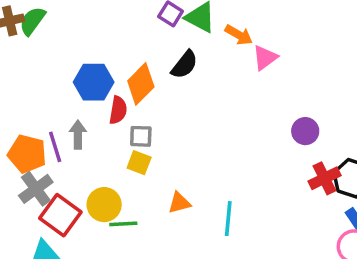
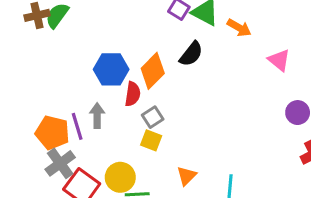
pink triangle: (265, 58) -> (279, 60), moved, turned -45
gray square: (141, 136) -> (153, 117), turned -35
orange triangle: (179, 203) -> (187, 176), turned -30

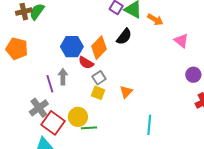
red semicircle: (133, 94) -> (86, 63), turned 112
orange pentagon: (52, 133) -> (17, 49), moved
orange triangle: (187, 176) -> (126, 92), moved

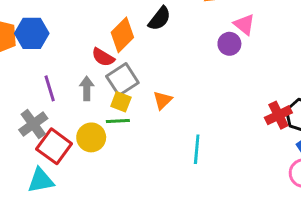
blue hexagon: (72, 47) -> (32, 33), moved
purple circle: (193, 75) -> (229, 44), moved
gray arrow: (63, 77) -> (87, 88), moved
gray square: (99, 78) -> (122, 79), size x1.5
green line: (89, 128) -> (118, 121), moved

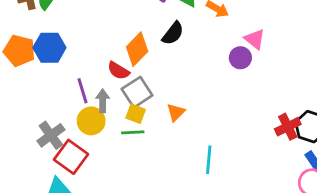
purple line: (50, 88) -> (82, 91), moved
yellow circle: (91, 137) -> (91, 121), moved

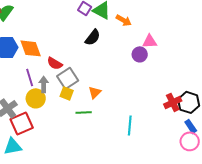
pink triangle: (255, 39) -> (150, 41), turned -42
orange diamond: (137, 49) -> (31, 48), moved, turned -65
green line: (133, 132) -> (84, 112), moved
red square: (71, 157) -> (22, 123), turned 30
cyan line: (209, 160) -> (130, 125), moved

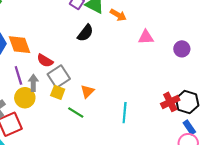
purple circle: (140, 54) -> (182, 49), moved
green line: (84, 112) -> (76, 113), turned 35
cyan line: (130, 125) -> (125, 113), moved

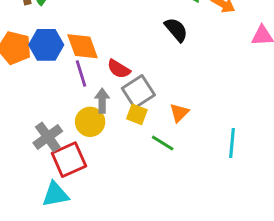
black semicircle: (85, 33) -> (176, 30), turned -78
purple line: (18, 75) -> (81, 74), moved

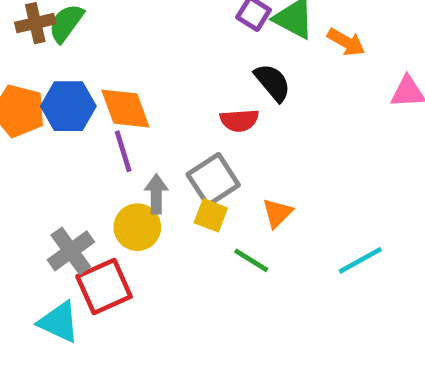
red semicircle: (119, 69) -> (239, 120), moved, turned -35
cyan line: (232, 143) -> (360, 260), turned 56
cyan triangle: (55, 194) -> (59, 322), moved, turned 36

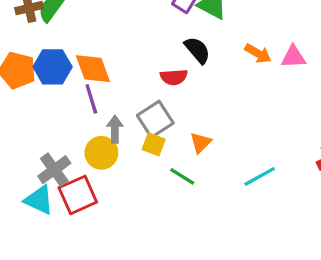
orange arrow: (346, 42) -> (258, 54), moved
cyan triangle: (59, 322) -> (39, 200), moved

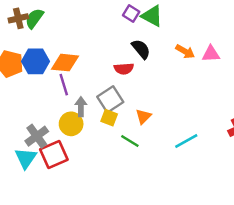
orange diamond: (93, 69) -> (65, 63), turned -64
cyan triangle: (39, 200) -> (26, 158), turned 40

